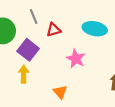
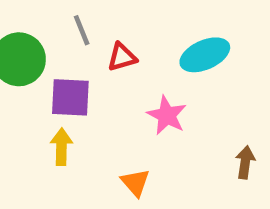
cyan ellipse: (95, 29) -> (205, 55), turned -35
purple square: (28, 50) -> (70, 97), turned -35

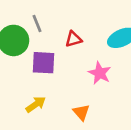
gray line: (82, 30) -> (37, 23), moved
yellow arrow: (61, 147) -> (36, 104), moved, turned 54

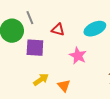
red triangle: (74, 39) -> (58, 30), turned 32
yellow arrow: (36, 104) -> (41, 80), moved

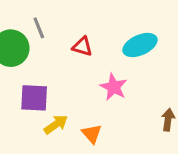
purple square: (35, 48) -> (34, 98), moved

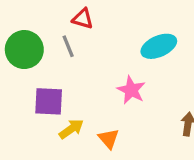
gray line: (39, 28) -> (68, 46), moved
red triangle: (82, 47) -> (83, 19), moved

